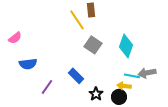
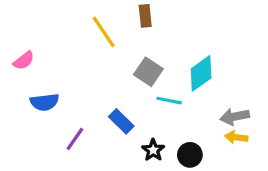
yellow line: (77, 20) -> (104, 32), moved
cyan diamond: (126, 46) -> (201, 73), turned 35
cyan line: (132, 76) -> (169, 101), moved
yellow arrow: (124, 86) -> (236, 137), moved

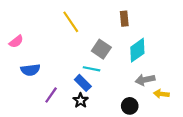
brown rectangle: (145, 16) -> (124, 19), moved
cyan line: (169, 101) -> (92, 69), moved
gray arrow: (235, 117) -> (145, 80), moved
black star: (153, 150) -> (81, 100), moved

